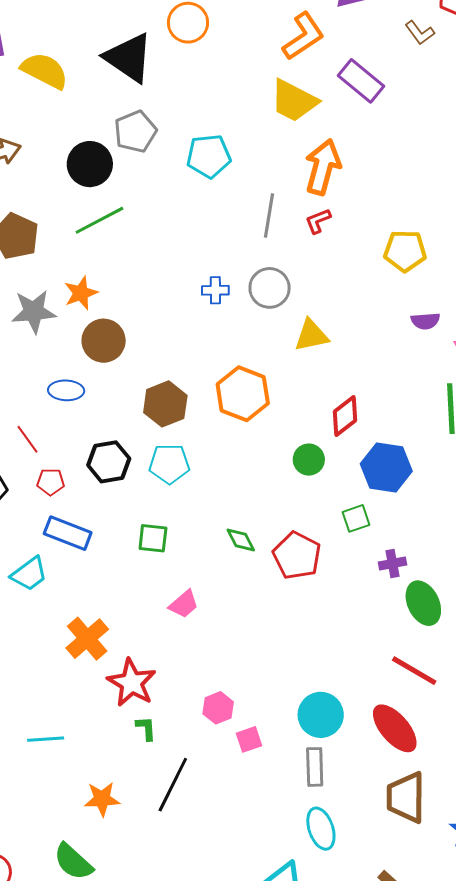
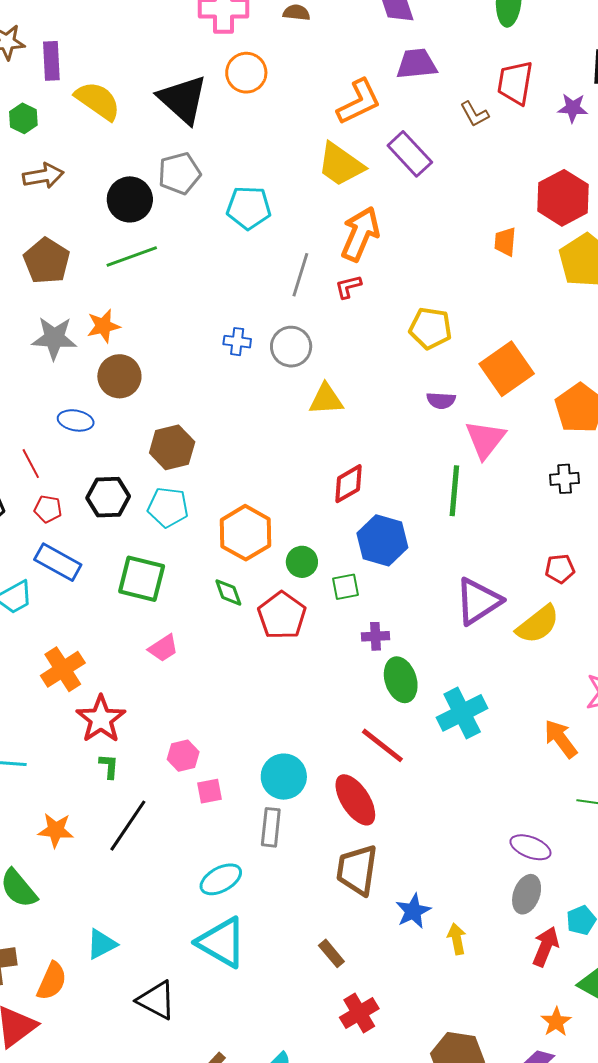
orange hexagon: (243, 394) -> (245, 533), moved
green circle: (309, 460) -> (302, 562), moved
green square: (153, 538) -> (142, 579), size x1.5
cyan ellipse: (321, 829) -> (221, 879), moved, turned 72

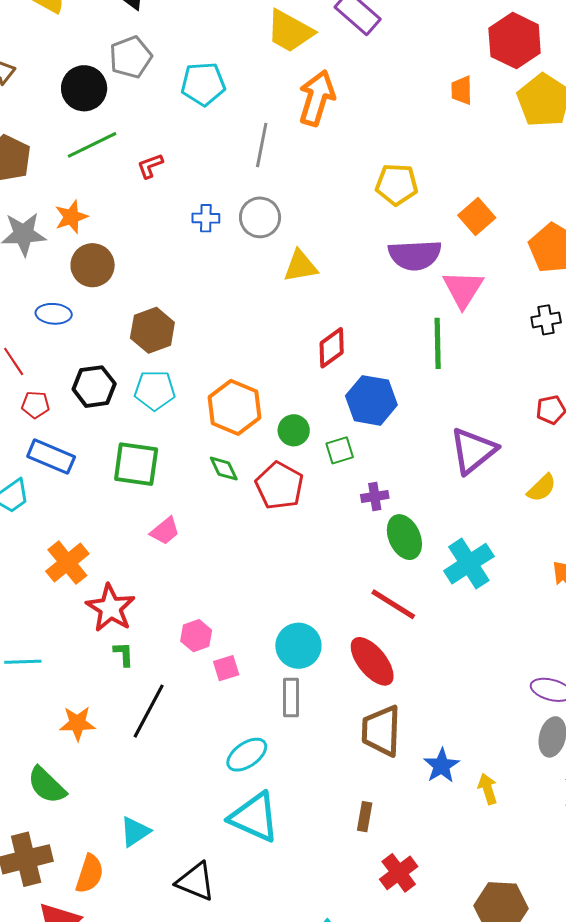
red L-shape: (348, 287) -> (150, 166), moved
orange square: (507, 369) -> (477, 217), size x0.7
purple semicircle: (441, 400) -> (415, 255), size x1.8
yellow semicircle: (538, 624) -> (542, 488), moved, size x0.7
brown rectangle: (331, 953) -> (365, 817), turned 56

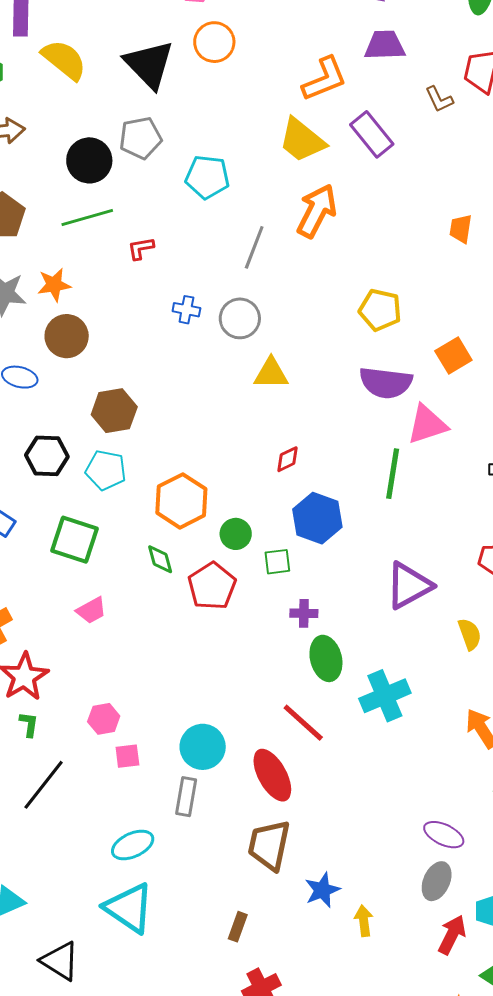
pink triangle: (463, 289) -> (427, 425), turned 30
red diamond: (332, 348) -> (288, 459), size x0.7
yellow semicircle: (542, 488) -> (470, 634), turned -76

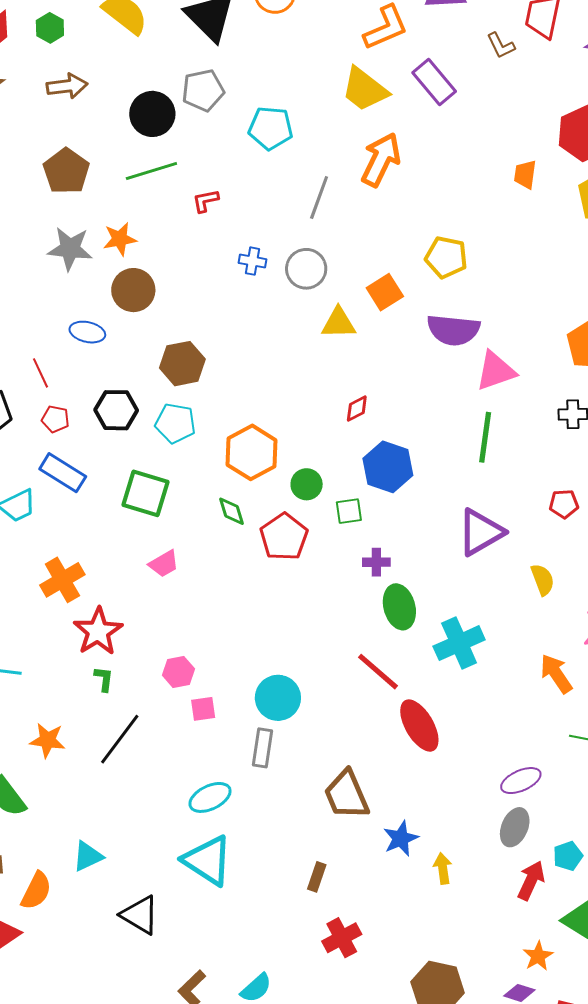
orange square: (453, 356) -> (385, 292), moved
green line: (393, 474) -> (485, 437), moved
red ellipse: (272, 775) -> (419, 726), moved
purple ellipse: (444, 835) -> (521, 781), turned -48
brown trapezoid: (269, 845) -> (346, 795), turned -34

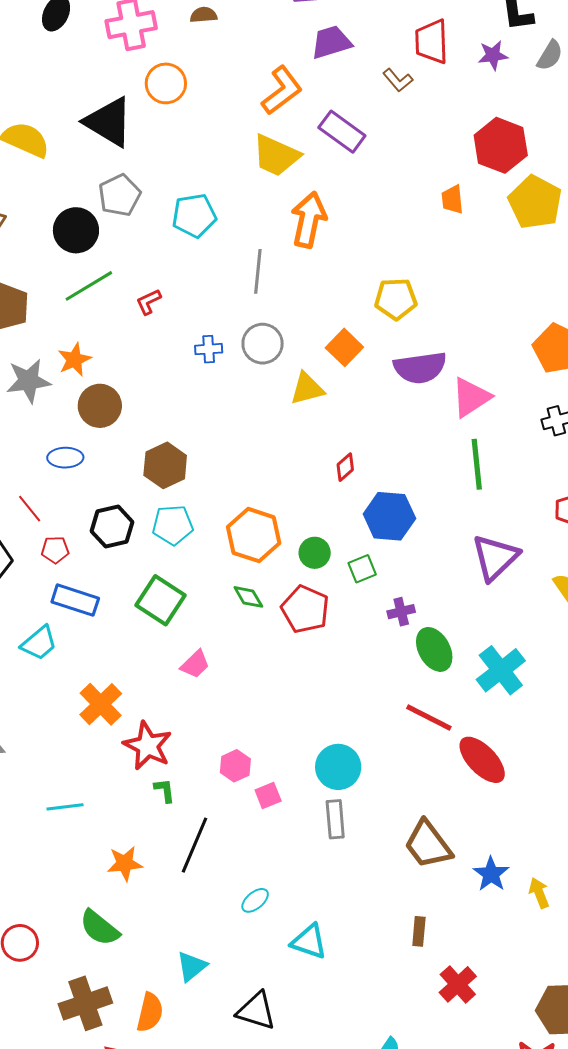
green square: (146, 493) -> (161, 600), turned 30
cyan ellipse: (210, 797) -> (255, 900), moved, size x0.7
cyan triangle: (208, 860) -> (309, 942), size x0.7

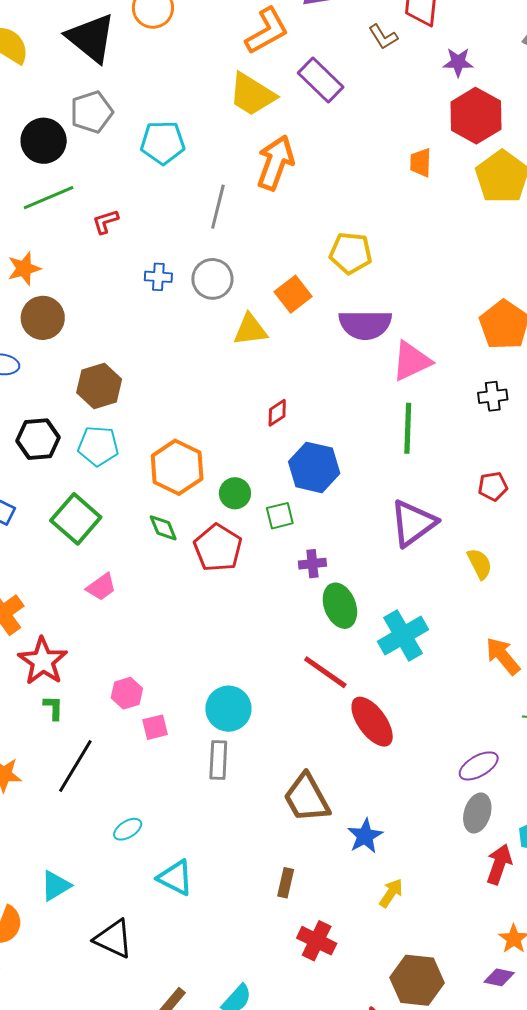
purple star: (493, 55) -> (458, 62), moved
yellow arrow: (539, 893) -> (391, 893), moved, turned 48
red cross: (458, 984) -> (317, 941), turned -30

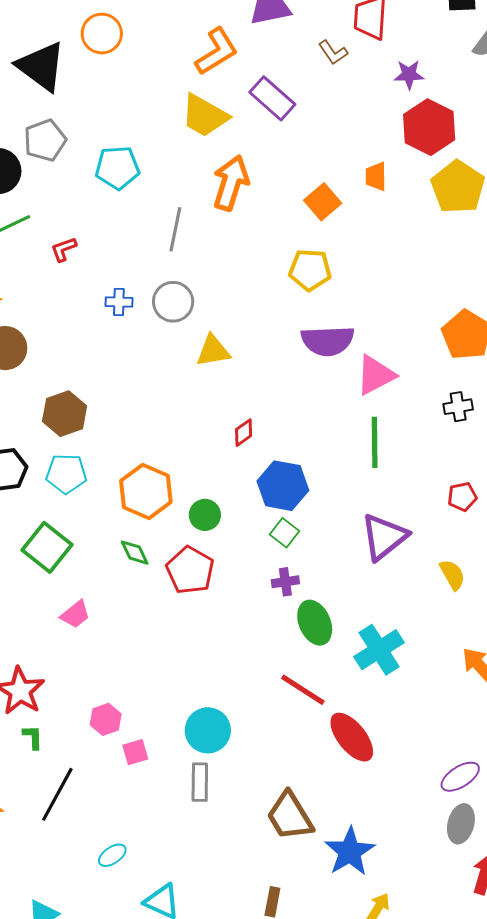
orange square: (293, 294) -> (323, 202), moved
green square: (280, 516) -> (285, 533), moved, turned -36
blue star: (365, 836) -> (350, 852), size x1.4

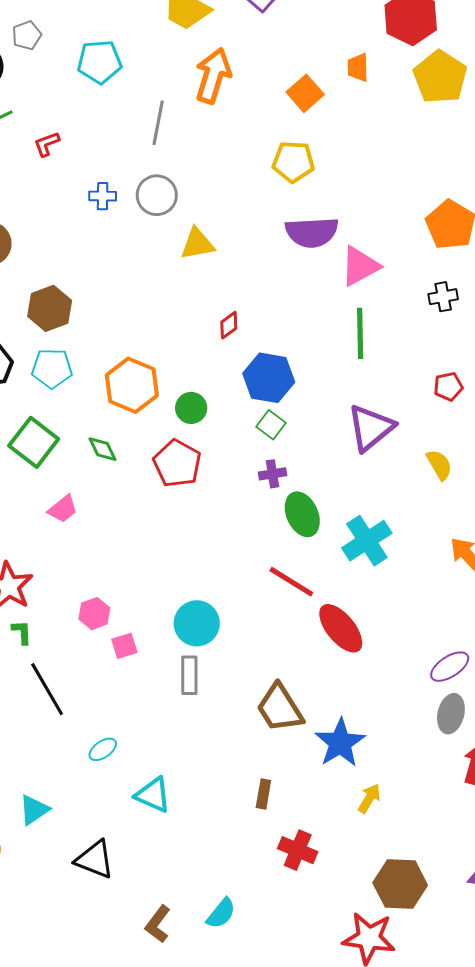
gray pentagon: (45, 140) -> (27, 35), size x0.7
green diamond: (135, 553) -> (103, 449), moved
black line: (57, 794) -> (47, 689), turned -58

